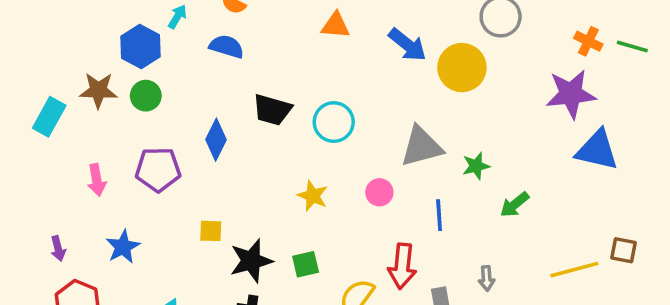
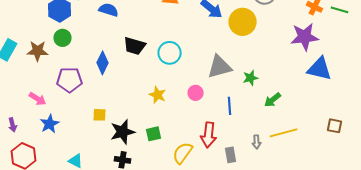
brown star: (98, 90) -> (38, 51), moved
pink arrow: (97, 180) -> (38, 99), moved, turned -48
yellow line: (574, 270) -> (284, 133), moved

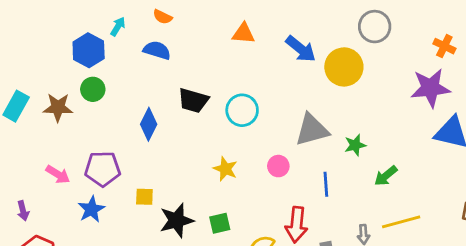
purple pentagon: (70, 80) -> (103, 169), moved
blue star: (50, 124) -> (91, 209), moved

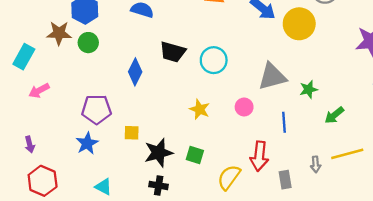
brown star: (58, 107) -> (59, 33), moved
pink arrow: (58, 174) -> (39, 91), moved, turned 120
green square: (220, 223) -> (195, 155), turned 30

